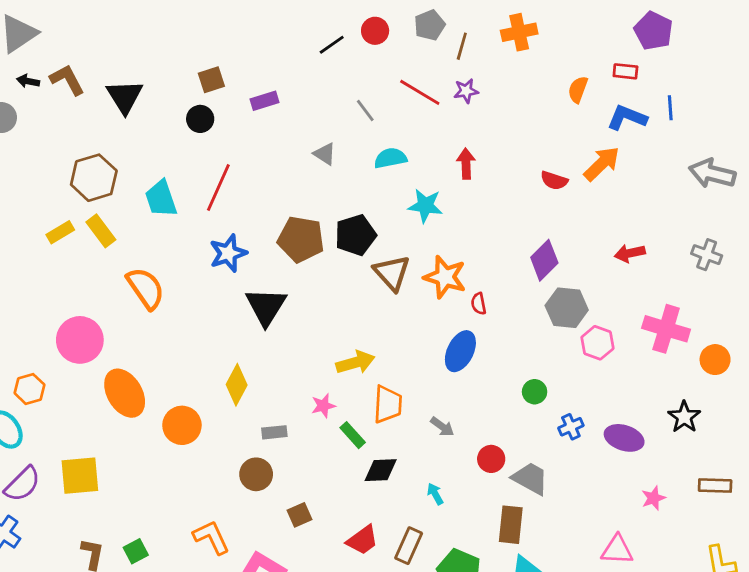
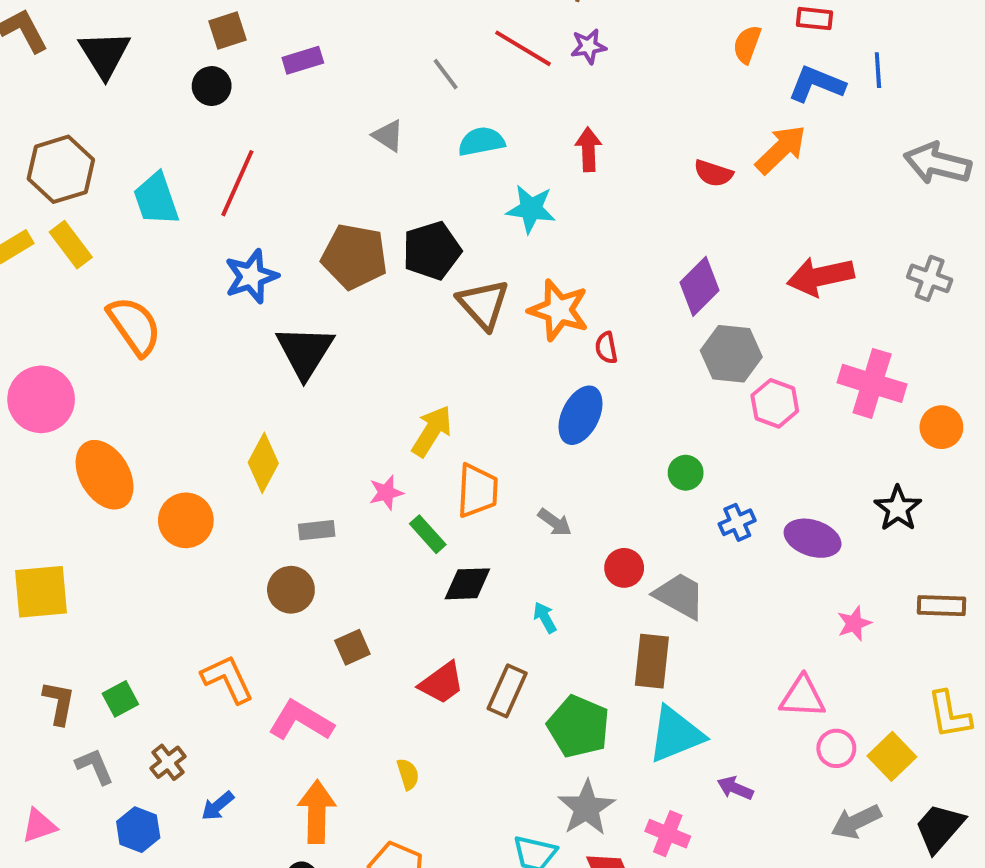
red arrow: (630, 253) -> (820, 276), size x1.5
yellow arrow: (355, 362) -> (432, 431), turned -42

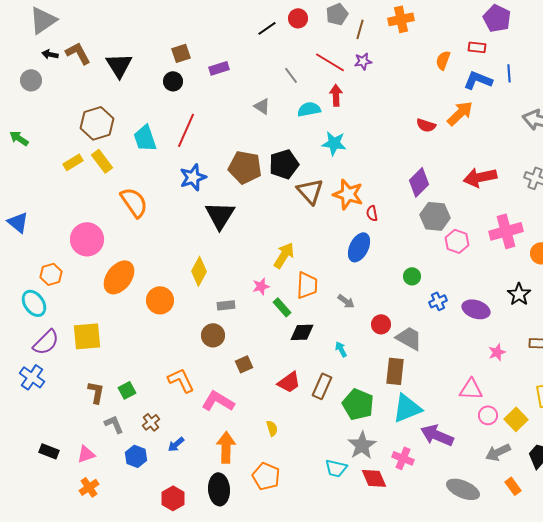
red arrow: (588, 149) -> (336, 95), moved
pink cross: (872, 383) -> (506, 231), turned -32
orange ellipse: (105, 475) -> (119, 277), turned 68
purple arrow: (735, 788) -> (437, 435), size x1.8

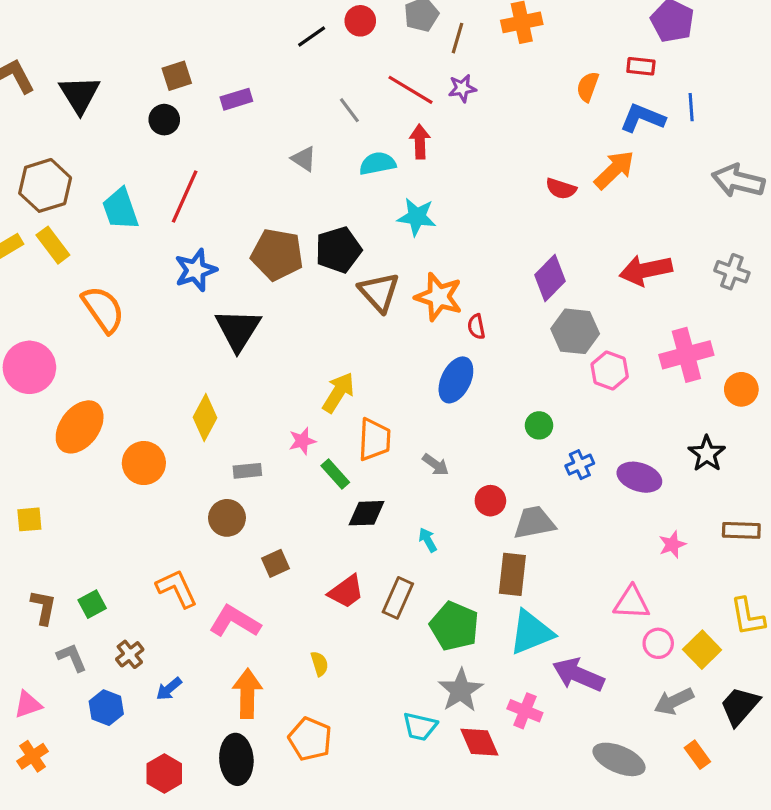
yellow square: (87, 336) -> (29, 519), size x0.6
gray trapezoid: (409, 338) -> (534, 523), turned -40

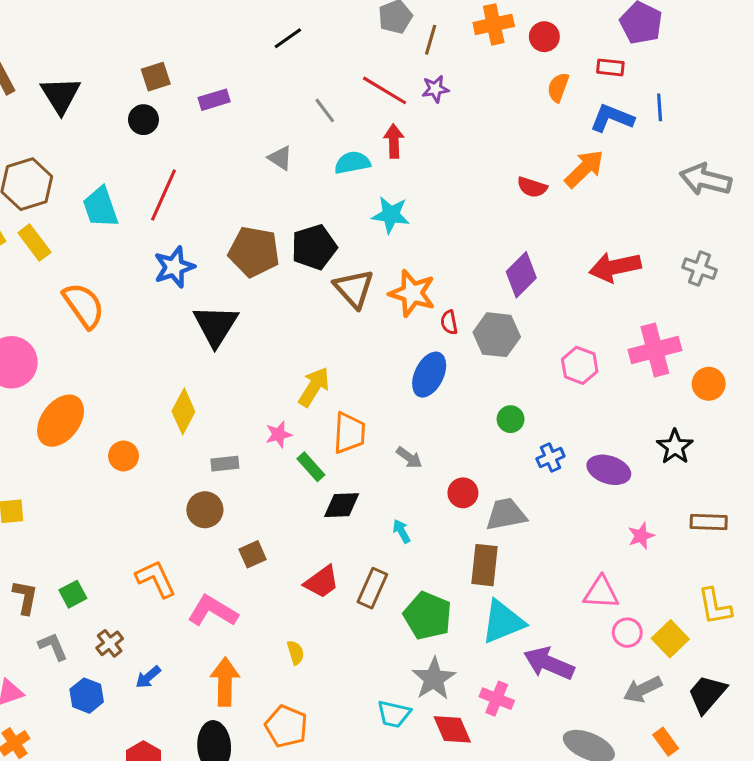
red circle: (360, 21) -> (544, 37), moved
gray hexagon: (575, 331) -> (497, 335), moved
orange circle: (144, 463) -> (124, 456), size x0.7

